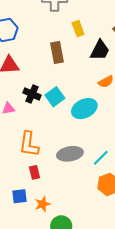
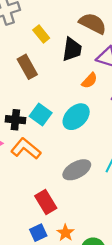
orange L-shape: (29, 144) -> (26, 149), moved, turned 140
red rectangle: (34, 172) -> (46, 202), size x1.5

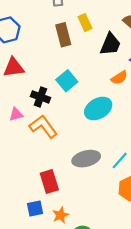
brown rectangle: (27, 67) -> (63, 35), moved
cyan square: (41, 115) -> (67, 81), moved

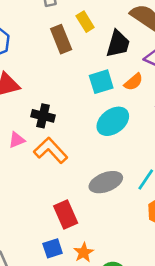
cyan square: (67, 81) -> (101, 82), moved, turned 30

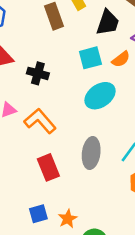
black cross: (43, 116) -> (38, 73), moved
gray ellipse: (106, 182) -> (91, 153), turned -64
red rectangle: (66, 214) -> (48, 167), moved

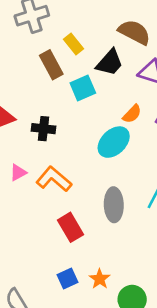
black trapezoid: (108, 23) -> (110, 63), turned 32
cyan square: (90, 58) -> (83, 88), moved
orange semicircle: (121, 59) -> (132, 114), moved

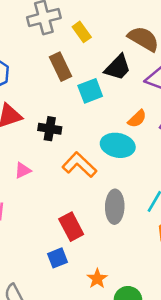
yellow rectangle: (73, 44) -> (82, 32), moved
cyan ellipse: (114, 142) -> (118, 145), turned 52
orange L-shape: (54, 179) -> (79, 165), moved
blue square: (68, 278) -> (57, 258), moved

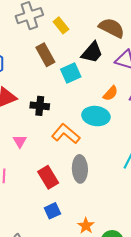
pink triangle: (23, 170) -> (20, 141), turned -32
gray ellipse: (115, 207) -> (80, 169), moved
red rectangle: (71, 227) -> (48, 177), moved

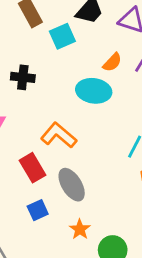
orange L-shape: (66, 134) -> (59, 135), moved
gray ellipse: (80, 169) -> (72, 185), moved, turned -30

